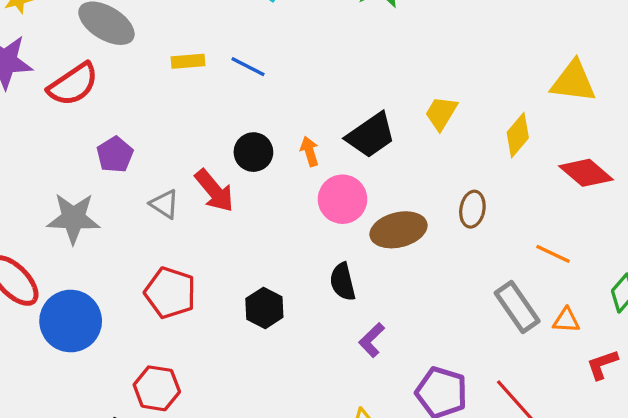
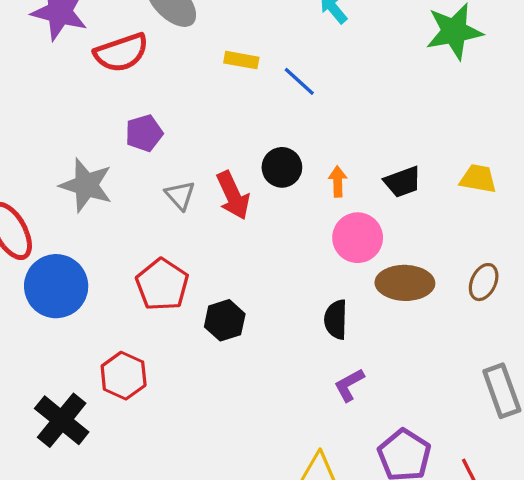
yellow trapezoid: (441, 113) -> (478, 179), turned 54
black trapezoid: (371, 135) -> (403, 182), size x0.7
black hexagon: (264, 308) -> (225, 320), moved

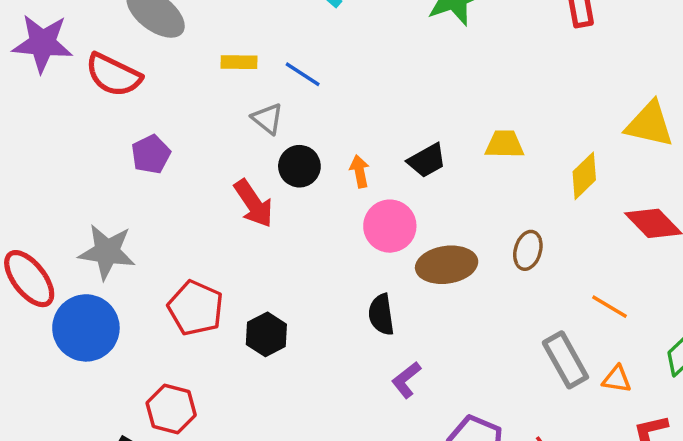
red semicircle: (121, 53) -> (113, 75), turned 54
gray star: (86, 185) -> (107, 252), moved
gray triangle: (180, 195) -> (267, 119), moved

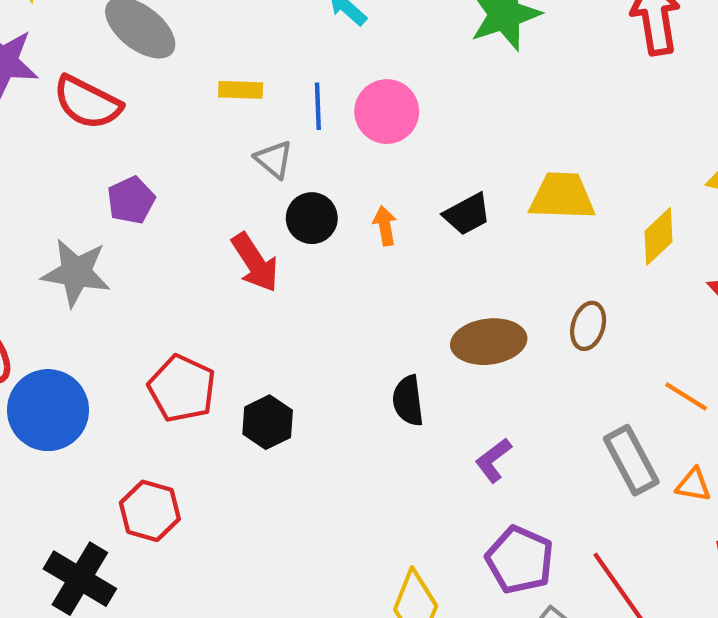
blue line: (303, 74) -> (318, 106), turned 54
yellow trapezoid: (505, 144) -> (562, 196), size x1.4
pink circle: (390, 226) -> (387, 112), moved
gray star: (107, 252) -> (76, 273), moved
purple L-shape: (406, 380) -> (493, 460), moved

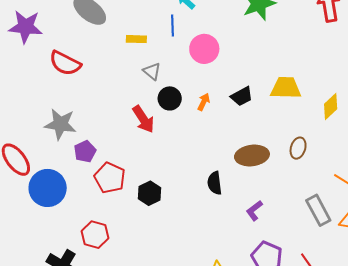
red semicircle: (87, 103) -> (65, 63), moved
blue line: (318, 106) -> (173, 26), moved
purple pentagon: (131, 200) -> (85, 151), moved
orange arrow: (385, 226) -> (204, 102), turned 36

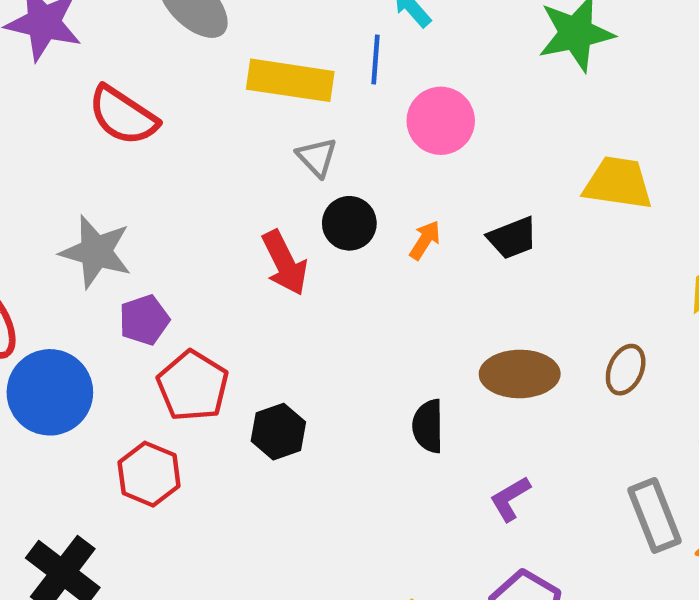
yellow rectangle: (136, 39) -> (290, 80), size x1.8
yellow trapezoid: (286, 88) -> (618, 183), moved
red hexagon: (95, 235) -> (149, 474), moved

